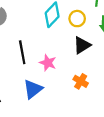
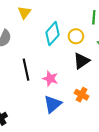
blue triangle: (33, 89) -> (53, 104), moved

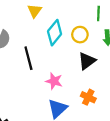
yellow triangle: (24, 12) -> (35, 11), moved
black line: (26, 70) -> (28, 58), moved

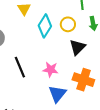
black line: (28, 58) -> (20, 67), moved
orange cross: (88, 97) -> (83, 80), size x1.5

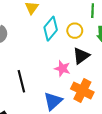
black line: (20, 67) -> (21, 81), moved
pink star: (51, 70) -> (62, 69), moved

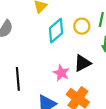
yellow circle: (75, 31) -> (82, 26), moved

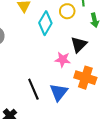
black line: (18, 79) -> (33, 89), moved

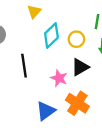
yellow circle: (67, 11) -> (76, 39), moved
black line: (33, 89) -> (24, 66), moved

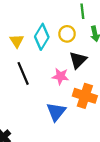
yellow triangle: (34, 12) -> (17, 41), moved

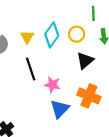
pink star: (60, 76) -> (52, 85), moved

